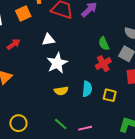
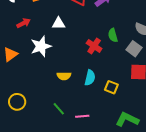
white star: (57, 63) -> (41, 46), moved
red cross: (103, 64) -> (94, 46), moved, turned -35

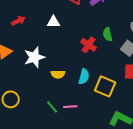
white star: (41, 46) -> (34, 57), moved
yellow square: (111, 87) -> (105, 86), size x1.5
pink line: (82, 116) -> (70, 107), moved

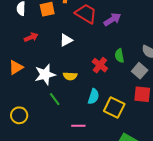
white triangle: (53, 22) -> (66, 40), turned -32
yellow semicircle: (58, 74) -> (70, 76), moved
green line: (52, 107) -> (55, 99), moved

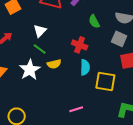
green semicircle: (119, 56) -> (94, 21), moved
cyan semicircle: (93, 96) -> (85, 67), moved
green line: (55, 99) -> (40, 49), moved

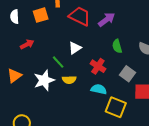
white triangle: (40, 31) -> (75, 48), moved
gray square: (119, 39) -> (128, 74), moved
cyan semicircle: (85, 67) -> (99, 89), turned -91

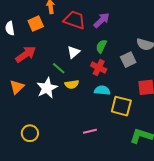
red arrow: (27, 44) -> (26, 54), size x1.5
green semicircle: (117, 46) -> (101, 46), moved, turned 48
gray square: (128, 74) -> (128, 60), moved, turned 35

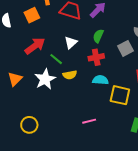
red arrow: (26, 54) -> (35, 46), moved
red cross: (99, 68) -> (96, 57), turned -35

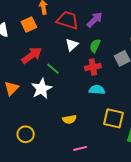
white triangle: (71, 43) -> (72, 45), moved
yellow semicircle: (70, 75) -> (69, 119), moved
yellow square: (120, 95) -> (114, 118), moved
pink line: (89, 121) -> (80, 148), moved

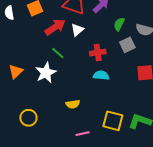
green semicircle: (95, 46) -> (119, 24), moved
red arrow: (32, 55) -> (55, 27), moved
yellow square: (114, 118) -> (113, 121), moved

